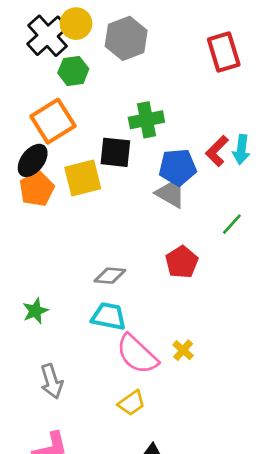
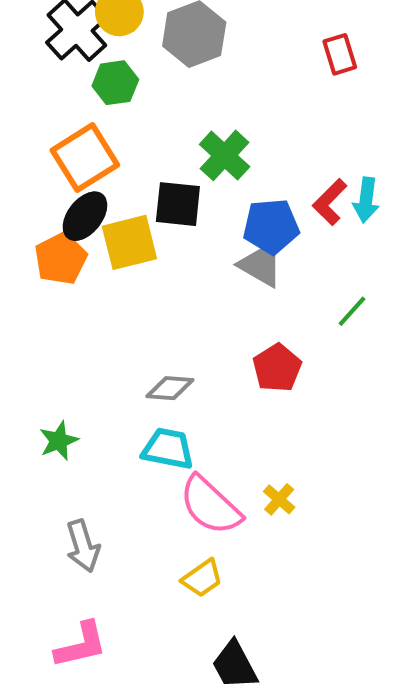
red rectangle: (224, 52) -> (340, 54), size x0.7
green cross: (146, 120) -> (225, 155), turned -36
black ellipse: (33, 160) -> (85, 216), moved

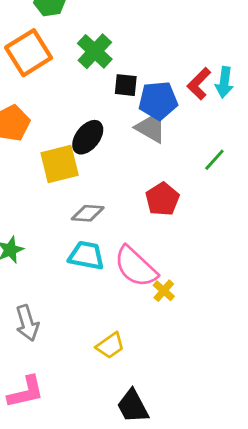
green cross: (225, 155) -> (95, 51), moved
black square: (178, 204) -> (126, 85), moved, size x0.7
black ellipse: (85, 216) -> (88, 137), moved
yellow square: (129, 242) -> (60, 164), moved
pink semicircle: (210, 505) -> (136, 267), moved

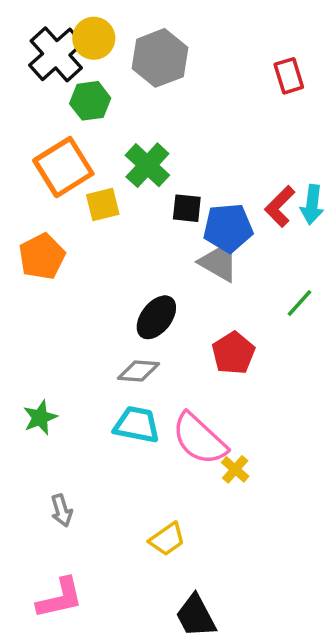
black ellipse: (88, 137) -> (156, 317), moved
yellow square: (60, 164) -> (103, 205), moved, size x0.7
gray arrow: (27, 323) -> (62, 510), size x0.7

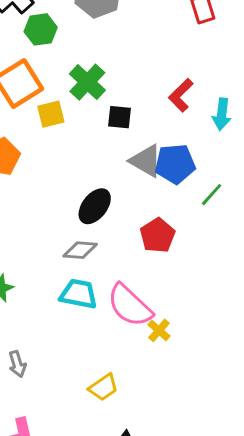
red L-shape: (280, 206) -> (181, 95), moved
blue pentagon: (228, 228) -> (175, 164), moved

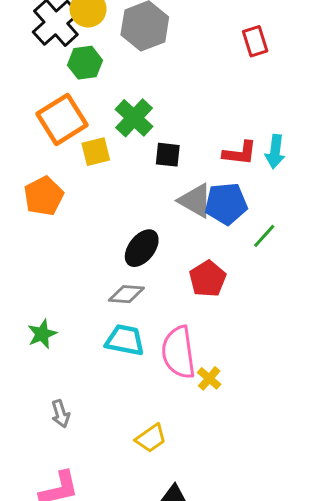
red L-shape: (181, 95) -> (240, 153), moved, turned -128
pink semicircle: (130, 306) -> (178, 352), turned 39

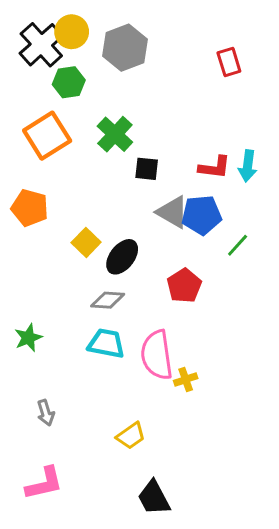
yellow square: (96, 152) -> (86, 242), moved, turned -32
orange pentagon: (44, 196) -> (30, 208), turned -30
yellow cross: (209, 378) -> (186, 379), turned 30

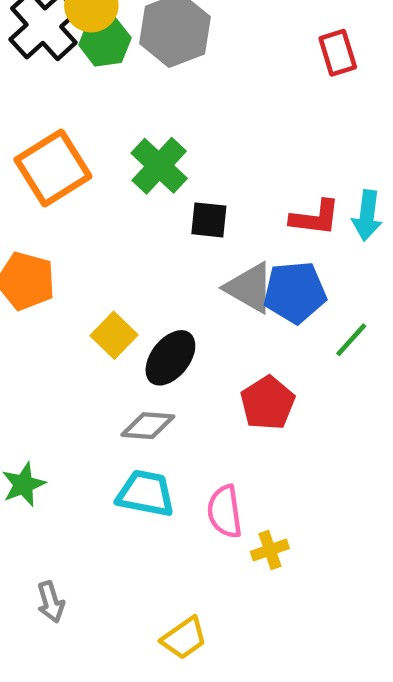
green hexagon: (69, 82) -> (105, 41), moved
pink semicircle: (157, 355) -> (225, 512), size x0.7

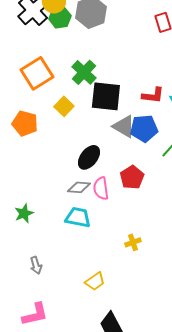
black square: (209, 220) -> (106, 96), size x1.8
yellow square: (114, 335) -> (64, 106), moved
pink semicircle: (225, 512) -> (101, 188), moved

